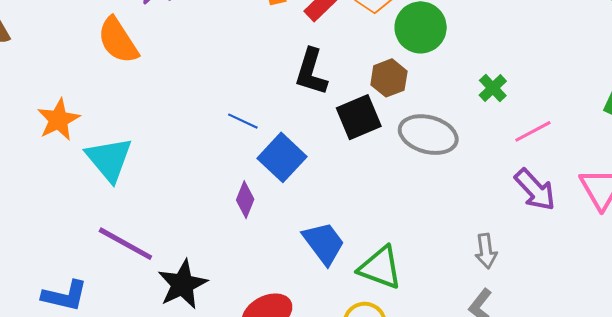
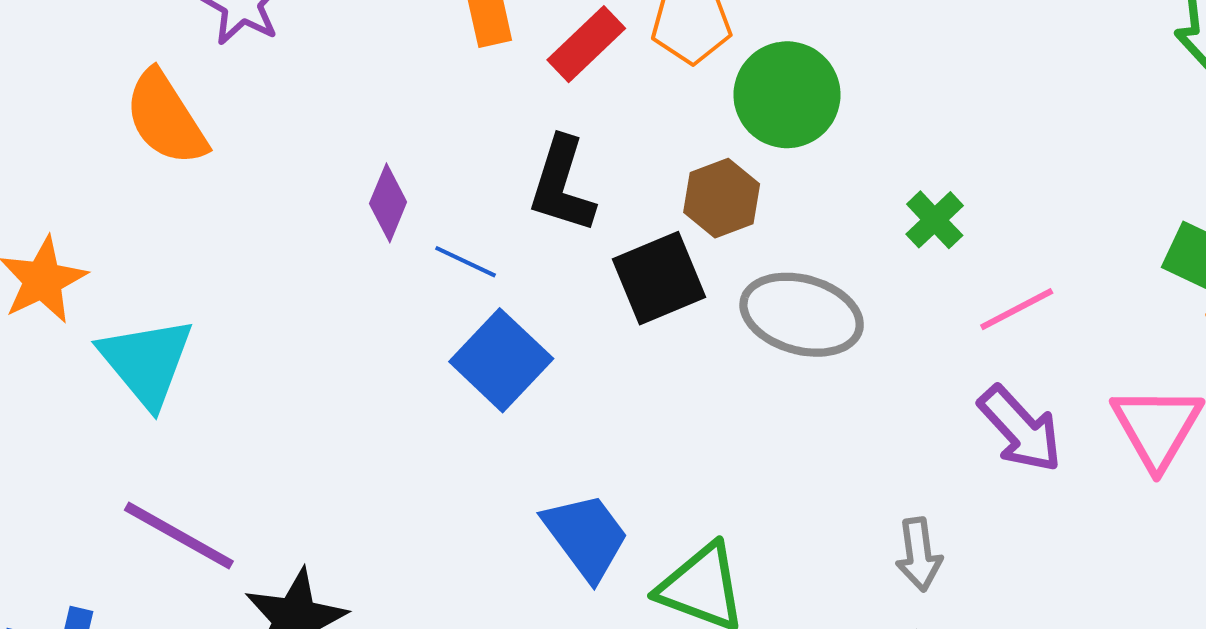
blue line: (243, 121) -> (466, 262), moved
purple diamond: (245, 200) -> (388, 203), moved

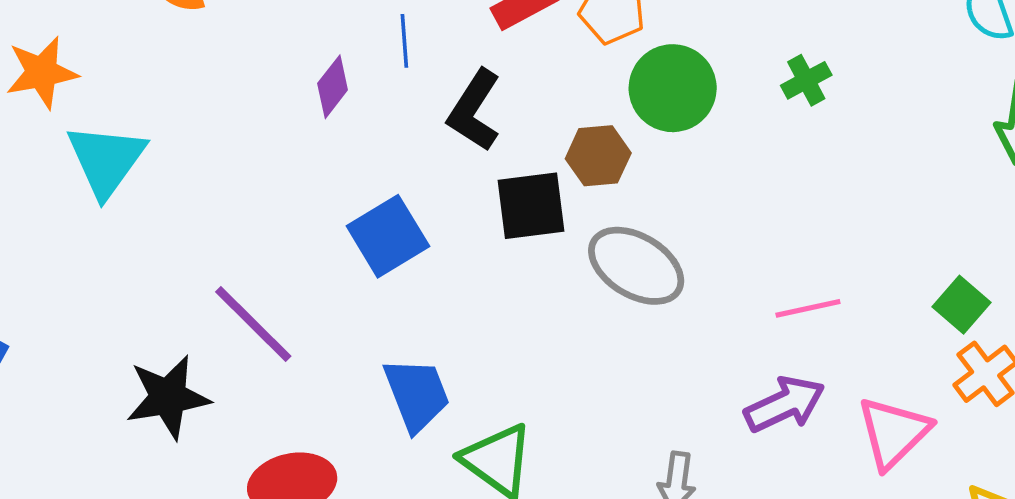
green cross: (935, 220) -> (806, 80), moved
blue line: (466, 262) -> (404, 41), moved, turned 45
purple arrow: (1020, 429) -> (785, 404), turned -88
purple line: (179, 536) -> (253, 324), moved

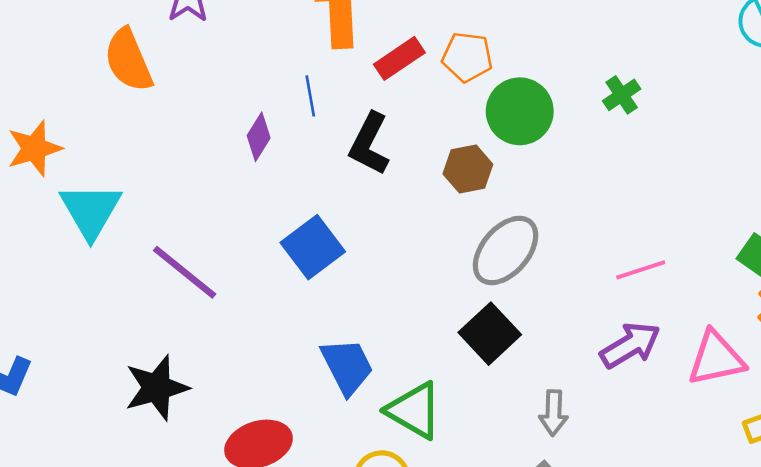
black square: (531, 206) -> (490, 334), moved, turned -30
gray ellipse: (636, 266) -> (506, 250), turned -74
purple line: (253, 324) -> (185, 272), moved
pink triangle: (894, 433) -> (716, 358), turned 38

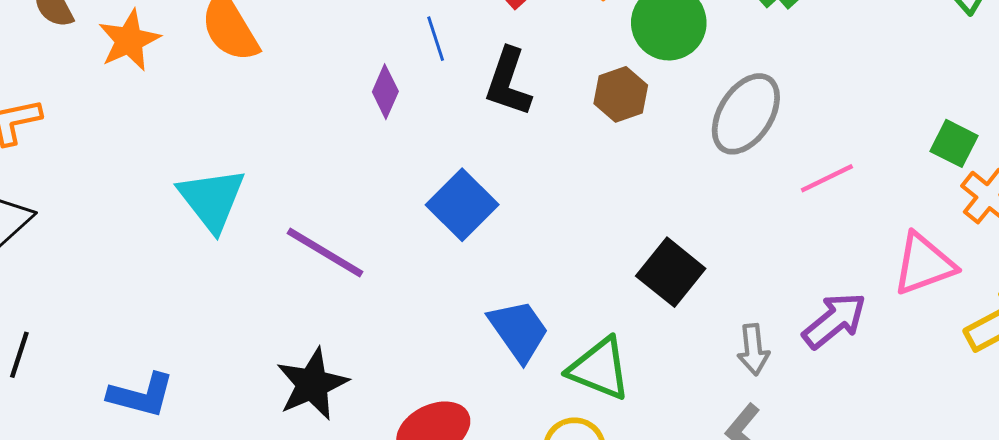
orange star: (34, 148) -> (129, 40), moved
gray ellipse: (506, 250) -> (746, 114), moved
purple arrow: (630, 345) -> (834, 320), moved

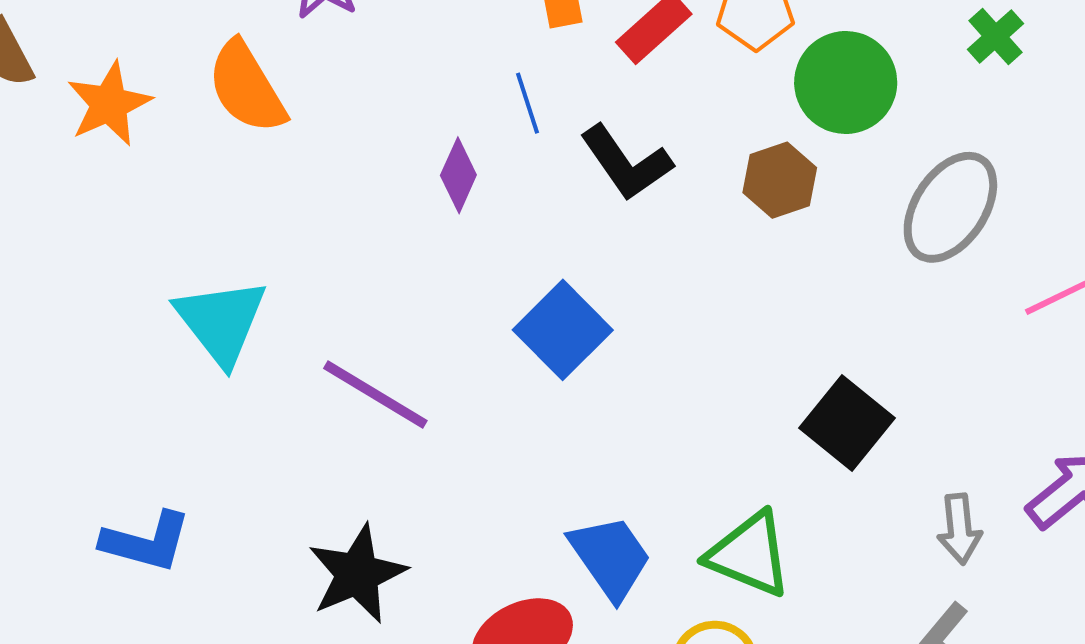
black L-shape: (508, 82) -> (626, 163), turned -54
blue trapezoid: (519, 331) -> (610, 557), moved
blue L-shape: (141, 395) -> (146, 542), moved

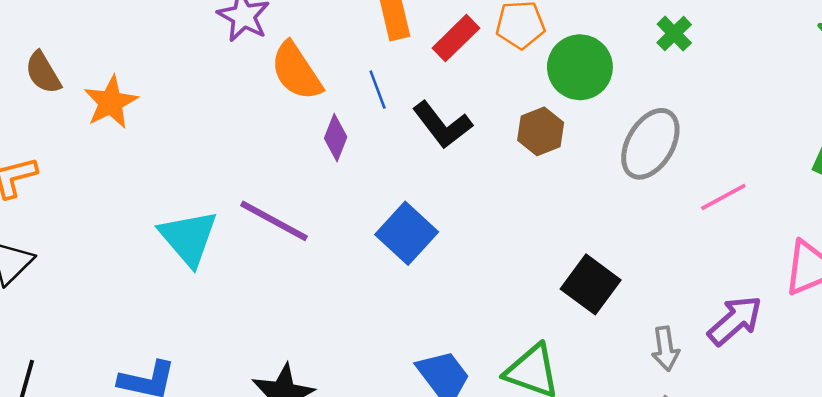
orange semicircle: (247, 87) -> (296, 71), moved
purple line: (375, 394) -> (274, 221), moved

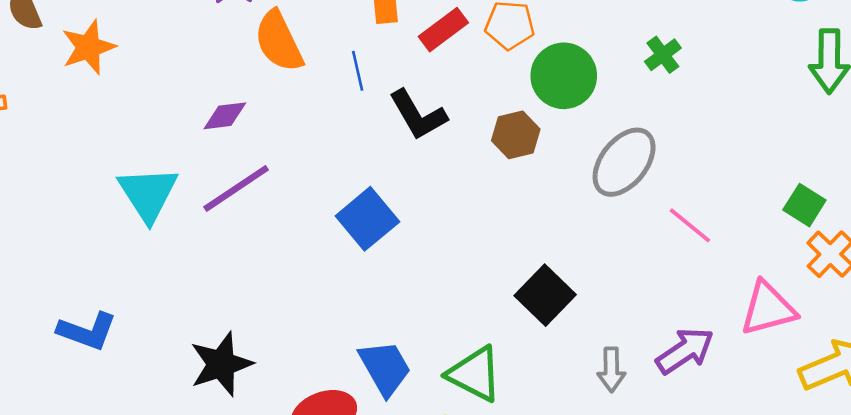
purple diamond: (336, 138) -> (225, 116), moved, turned 54
pink line: (723, 197) -> (690, 225), turned 60
purple line: (274, 221) -> (236, 188), turned -70

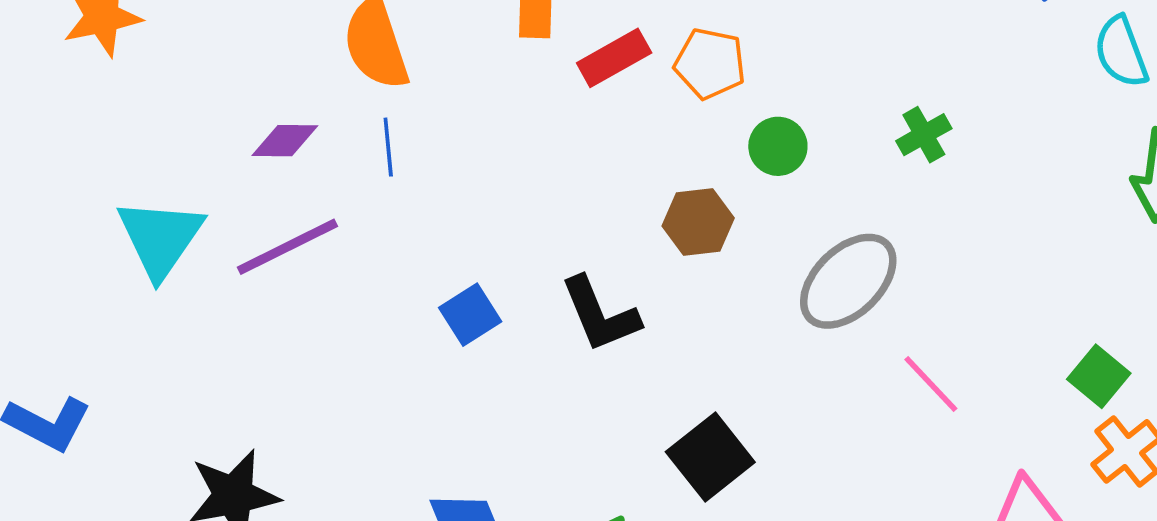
blue line: (358, 71) -> (388, 147), moved
green circle: (564, 76) -> (778, 146), size x0.6
black L-shape: (418, 115) -> (600, 314), moved
blue square: (367, 219) -> (470, 315), size x0.7

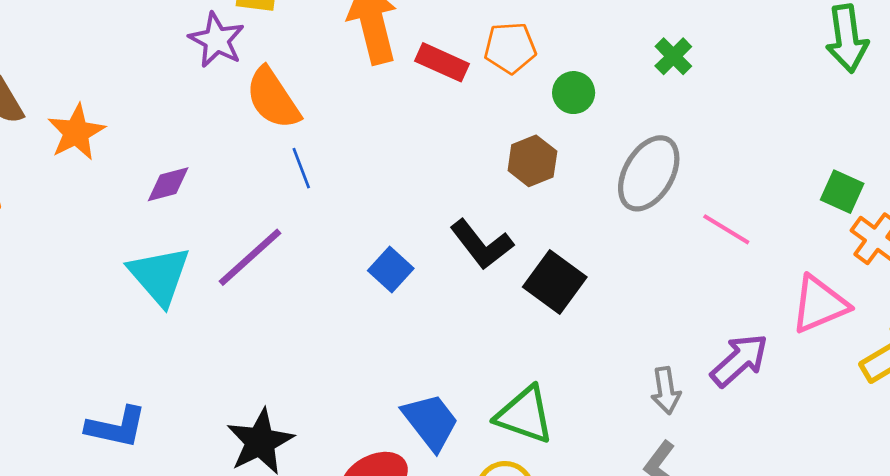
red rectangle: (614, 58) -> (442, 62), turned 69
purple diamond: (285, 141) -> (168, 184), moved
black square: (710, 457) -> (555, 282), moved

